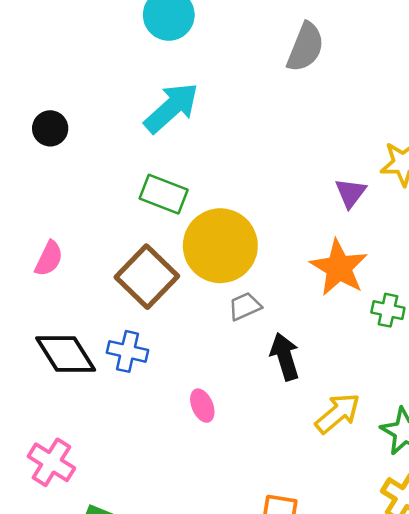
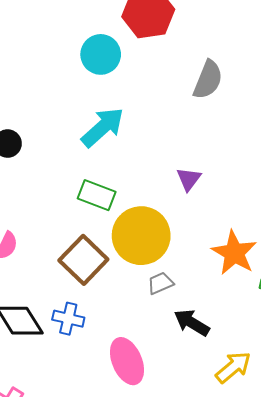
purple triangle: (351, 193) -> (189, 179), moved
black arrow: (285, 357) -> (192, 323), turned -42
pink ellipse: (202, 406) -> (127, 361), size x1.8

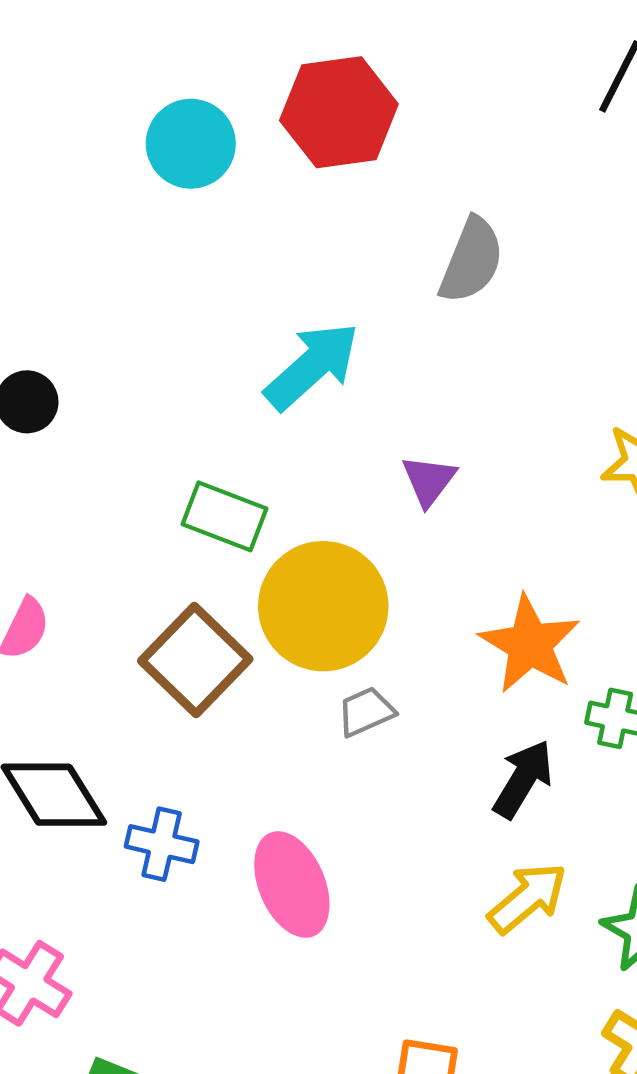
cyan circle: (101, 54) -> (191, 144), moved
cyan arrow: (103, 127) -> (312, 366), moved
blue cross: (68, 319) -> (162, 844), moved
black arrow: (192, 323) -> (523, 779), moved, turned 90

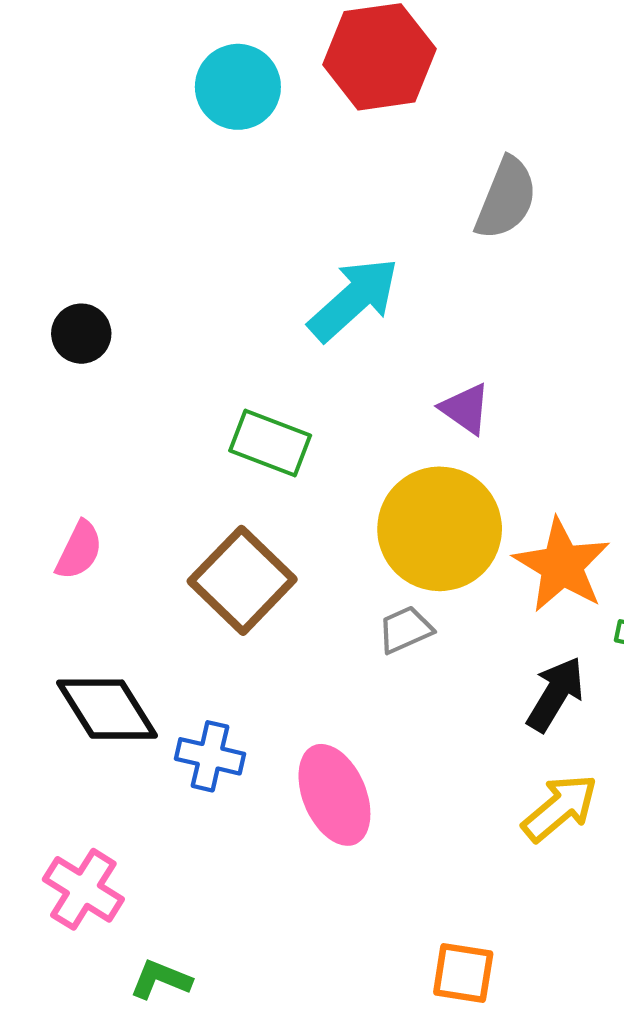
purple triangle: (429, 480) -> (465, 409), turned -32
yellow circle: (323, 606) -> (440, 529), moved

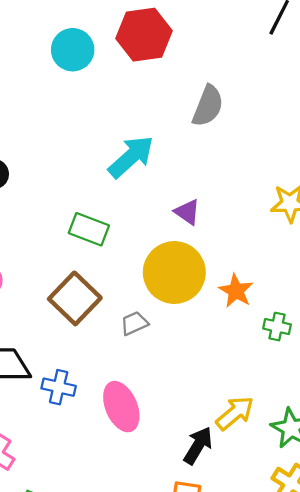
orange star: (562, 565) -> (236, 291), size x0.7
gray trapezoid: (405, 630) -> (134, 323), moved
black arrow: (555, 694) -> (198, 446), moved

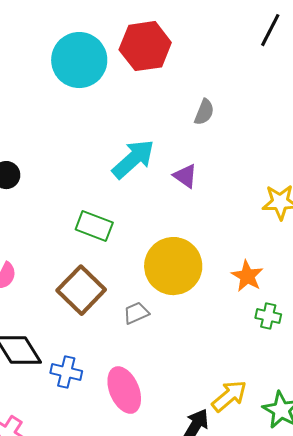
cyan circle: (73, 50) -> (79, 60), size x1.4
gray semicircle: (208, 106) -> (204, 112), size x0.7
purple triangle: (187, 212) -> (185, 176), moved
orange star: (236, 291) -> (247, 276), moved

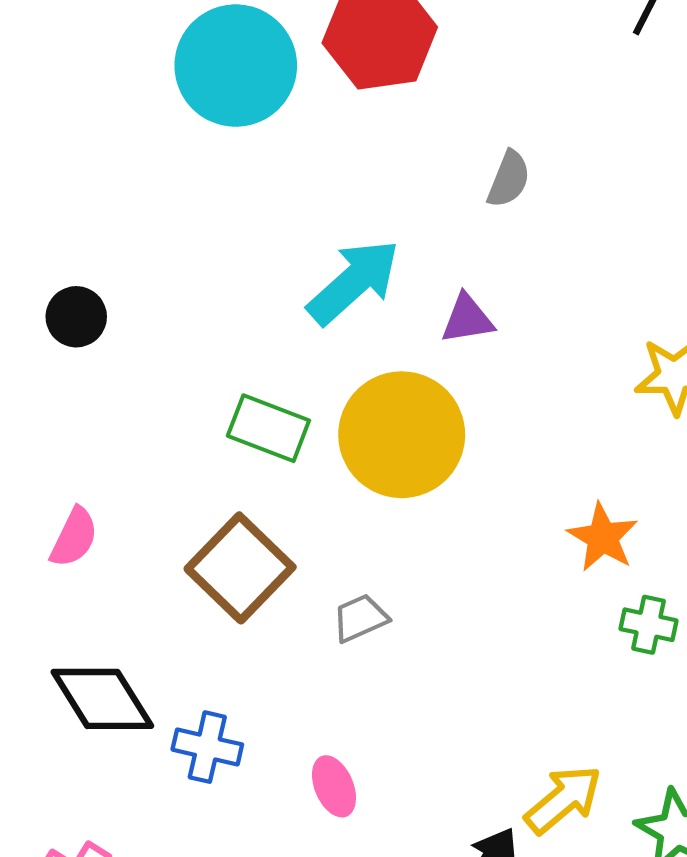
purple triangle: (185, 176) -> (467, 319), turned -44
yellow circle: (173, 266) -> (402, 435), moved
pink ellipse: (124, 390) -> (334, 786), size x0.6

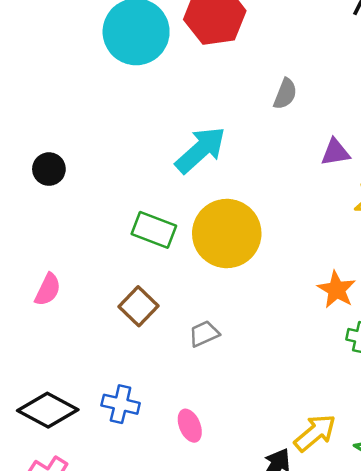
purple triangle: (467, 319) -> (335, 152), moved
brown square: (240, 568) -> (138, 306), size x0.7
black diamond: (102, 699) -> (48, 410), moved, turned -30

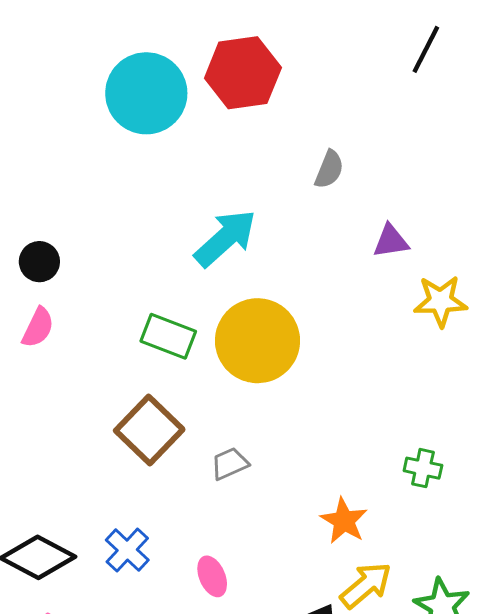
pink semicircle: (48, 290) -> (38, 328), moved
orange star: (337, 290) -> (344, 521), moved
brown square: (138, 306) -> (149, 430), size x1.4
blue cross: (121, 404) -> (127, 550), turned 30

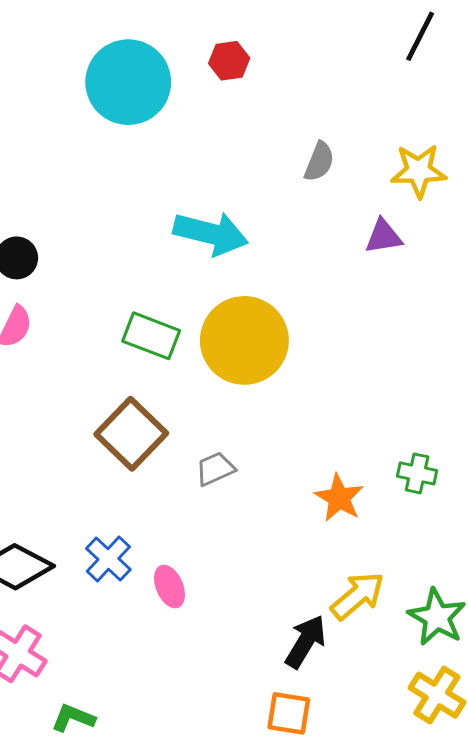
red hexagon: (243, 73) -> (229, 61), size x0.5
cyan arrow: (225, 238) -> (211, 233), turned 56
yellow star: (441, 301) -> (419, 171), moved
orange star: (344, 521) -> (339, 498), moved
pink ellipse: (212, 576) -> (169, 587), moved

